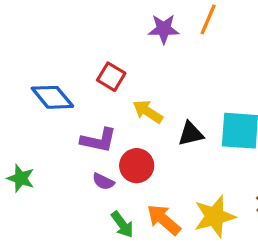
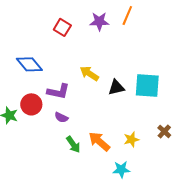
red square: (111, 77) -> (62, 27), moved
red circle: (137, 166) -> (31, 104), moved
yellow star: (215, 216) -> (131, 139), size x0.6

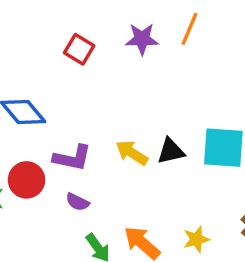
yellow arrow: (89, 73) -> (132, 153), moved

